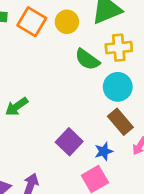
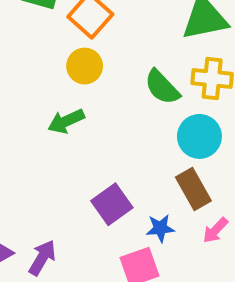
yellow circle: (67, 22) -> (85, 66), moved
green arrow: (17, 107) -> (66, 121), moved

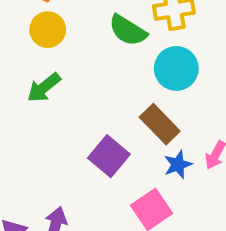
brown rectangle: (193, 189) -> (160, 124), moved
blue star: (160, 228) -> (178, 165), moved

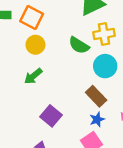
purple square: (109, 156) -> (51, 116), moved
blue star: (178, 165) -> (97, 119), moved

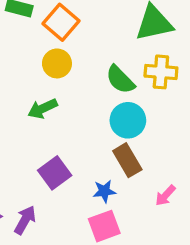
cyan circle: (105, 66) -> (128, 120), moved
blue star: (97, 119) -> (104, 191), moved

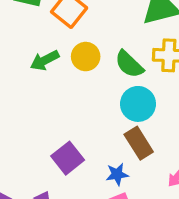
yellow circle: (57, 63) -> (86, 57), moved
green arrow: (43, 109) -> (45, 60), moved

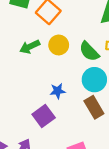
blue star: (117, 174) -> (58, 91), moved

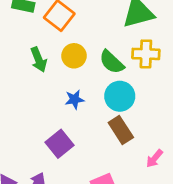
green arrow: (30, 47) -> (39, 60), turned -84
blue star: (58, 91) -> (75, 99), moved

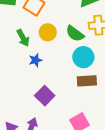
blue star: (75, 99) -> (35, 60), moved
brown rectangle: (121, 130) -> (87, 81), turned -54

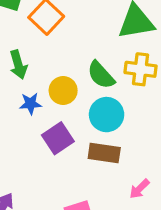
yellow circle: (48, 32) -> (63, 91), moved
purple square: (45, 96) -> (58, 138), moved

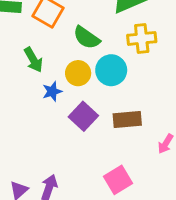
green semicircle: (101, 75) -> (87, 38), moved
cyan circle: (107, 115) -> (111, 70), moved

